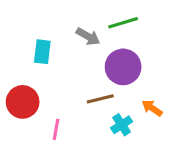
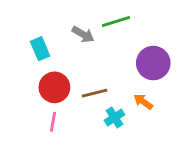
cyan rectangle: (42, 52) -> (40, 49), turned -30
purple circle: (123, 67) -> (153, 63), moved
red circle: (23, 102) -> (54, 87), moved

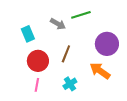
brown line: (95, 93) -> (66, 54), moved, turned -54
orange arrow: (143, 102) -> (100, 71), size x1.5
cyan cross: (115, 117) -> (70, 84), moved

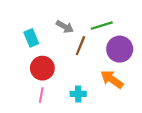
green line: (81, 15) -> (102, 26), moved
brown line: (66, 54) -> (80, 46), moved
cyan cross: (70, 84) -> (78, 94), turned 32

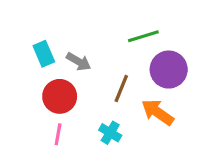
gray arrow: (65, 27) -> (79, 62), moved
brown line: (80, 46) -> (121, 88), moved
cyan cross: (78, 94) -> (110, 133), turned 32

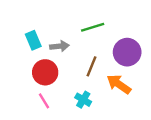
green line: (143, 36) -> (93, 27), moved
gray arrow: (79, 62) -> (59, 46), turned -36
pink line: (58, 134) -> (44, 101), turned -42

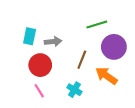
green line: (93, 27) -> (97, 25), moved
cyan rectangle: (33, 40) -> (30, 36), turned 35

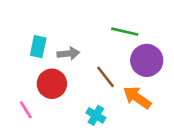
green line: (97, 25) -> (125, 32), turned 30
brown line: (82, 60) -> (105, 77), turned -60
pink line: (39, 91) -> (26, 110), moved

